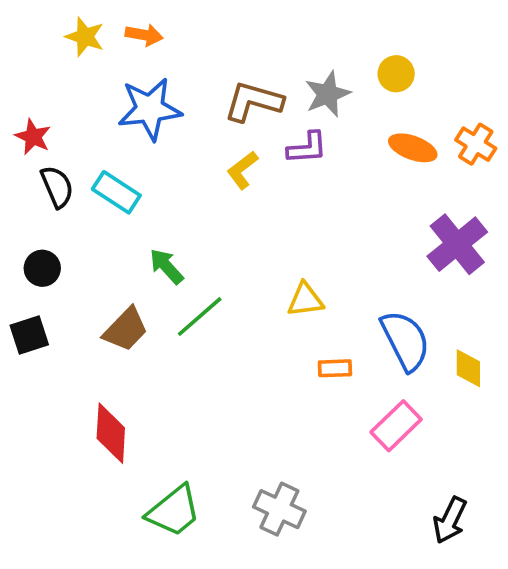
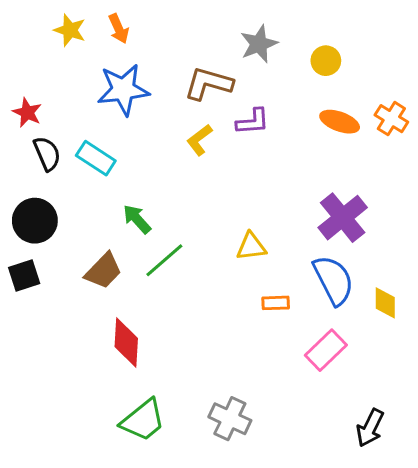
orange arrow: (144, 35) -> (119, 29), turned 56
gray star: (328, 94) -> (259, 44), moved
purple cross: (457, 244) -> (343, 218), moved
black circle: (42, 268) -> (35, 221), size x1.5
red diamond: (111, 433) -> (126, 343), moved

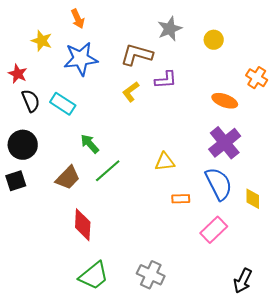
yellow star: (70, 30) -> (42, 41), moved
orange ellipse: (340, 122) -> (225, 101), moved

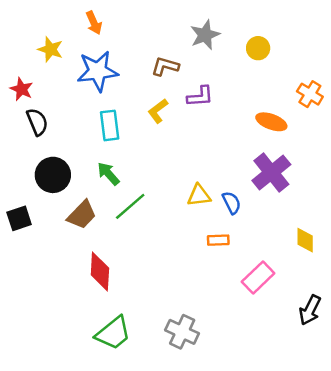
brown L-shape: (137, 55) -> (165, 66), size x0.7
cyan rectangle: (63, 104) -> (110, 125), moved, turned 50
black circle: (23, 145) -> (53, 175), moved
blue semicircle: (219, 184) -> (232, 203), moved, size x0.6
black arrow: (243, 281) -> (310, 310), moved

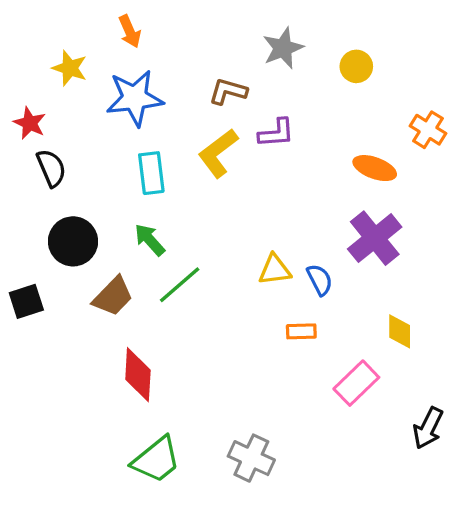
yellow L-shape: (158, 111) -> (218, 153), size x1.4
yellow diamond: (305, 240) -> (400, 331), moved

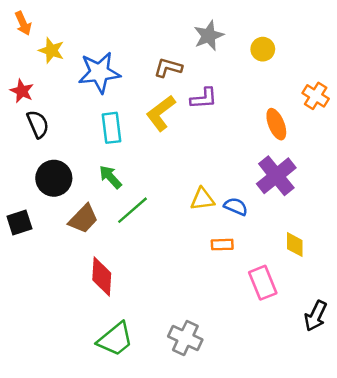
orange arrow: (130, 31) -> (23, 23), moved
orange ellipse: (375, 168) -> (276, 124), turned 48
blue semicircle: (320, 280) -> (236, 206), turned -40
pink rectangle: (356, 383) -> (263, 283), turned -68

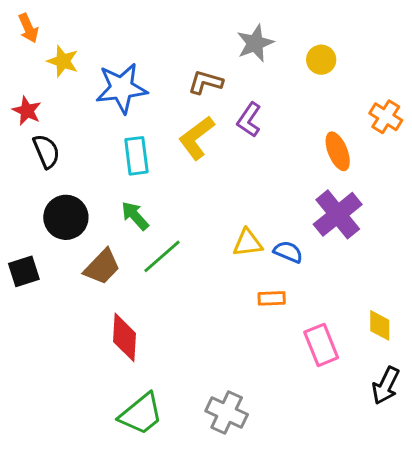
purple L-shape: (204, 98) -> (249, 120), turned 128
yellow diamond: (295, 245) -> (380, 325), moved

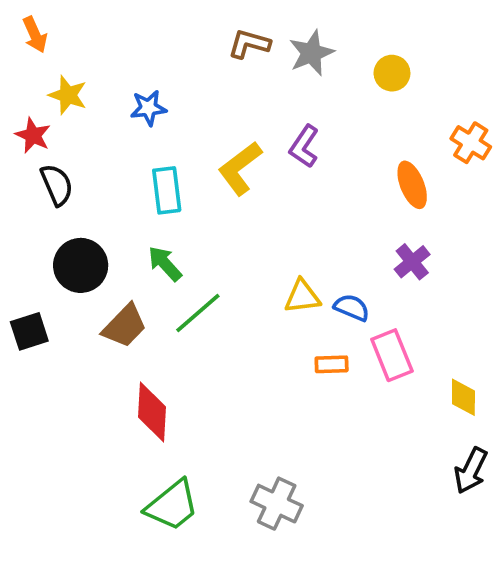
yellow star: (63, 61) -> (68, 95), moved
brown L-shape: (206, 82) -> (249, 44), moved
blue star: (121, 88) -> (148, 108), size x0.6
purple cross: (338, 214) -> (412, 262), size x0.6
pink rectangle: (321, 345) -> (392, 355), moved

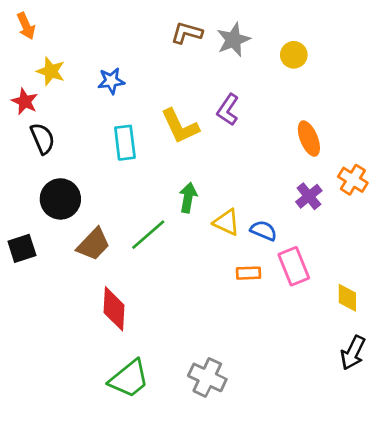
orange cross: (471, 143) -> (353, 180), moved
yellow L-shape: (240, 168) -> (180, 126), turned -78
green arrow: (165, 264) -> (188, 198), moved, turned 52
yellow triangle: (302, 297) -> (227, 222), turned 32

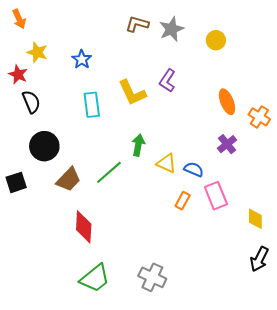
blue star: (111, 81) -> (82, 59), turned -30
orange cross: (353, 180) -> (259, 117), moved
orange rectangle: (248, 273) -> (183, 201), turned -60

